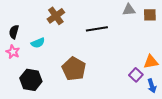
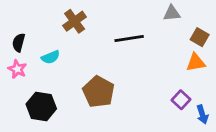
brown square: (150, 15) -> (200, 37), moved, turned 32
orange triangle: (151, 62) -> (196, 62), moved

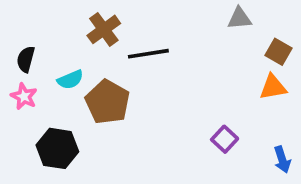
black line: (129, 39) -> (148, 54), moved
brown pentagon: (99, 92) -> (108, 102), moved
purple square: (181, 100) -> (225, 139), moved

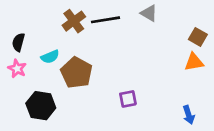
gray triangle: (239, 18) -> (149, 13), moved, turned 36
black line: (148, 54) -> (106, 20), moved
purple square: (225, 139) -> (128, 99), moved, turned 36
blue arrow: (282, 160) -> (189, 115), moved

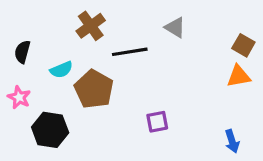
gray triangle: (149, 13) -> (175, 27), moved
black line: (106, 20) -> (130, 52), moved
pink star: (17, 69) -> (19, 97), moved

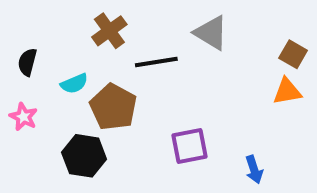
gray triangle: (175, 27) -> (211, 33), size x1.4
purple square: (157, 122) -> (190, 146), size x1.4
black hexagon: (50, 130) -> (84, 156), moved
blue arrow: (232, 141) -> (254, 169), moved

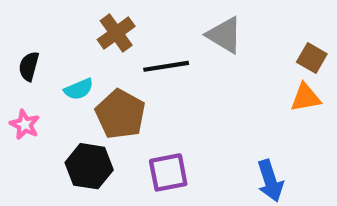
purple square: (190, 146) -> (168, 172), moved
blue arrow: (254, 169) -> (270, 181), size x1.4

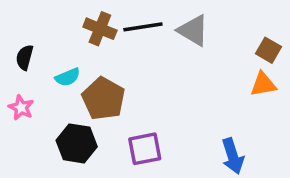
brown cross: (116, 33) -> (100, 29), turned -32
black line: (166, 66) -> (143, 27), moved

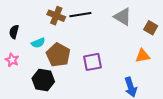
gray triangle: (193, 30) -> (123, 17), moved
orange triangle: (263, 84) -> (143, 56), moved
purple square: (145, 149) -> (92, 62), moved

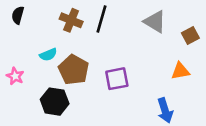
black line: (80, 15) -> (102, 19), turned -65
brown square: (151, 28) -> (190, 36), turned 32
black semicircle: (14, 32) -> (18, 15), moved

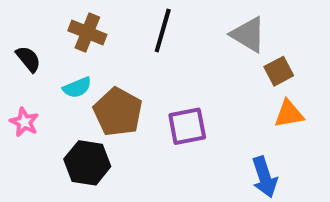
black semicircle: (18, 15) -> (28, 59), moved, turned 126
brown cross: (71, 20) -> (87, 33), moved
brown square: (190, 36) -> (279, 71), moved

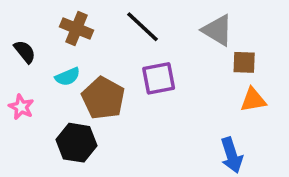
black line: (163, 30) -> (142, 27), turned -63
brown square: (279, 71) -> (244, 62), turned 30
purple square: (187, 126) -> (159, 78), moved

